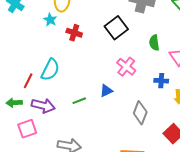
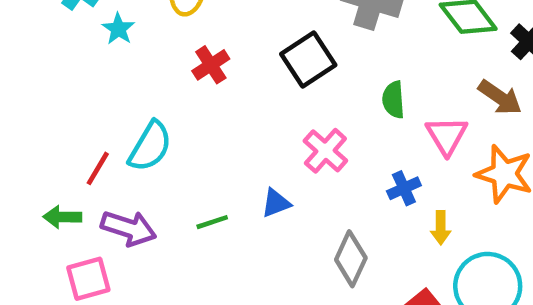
cyan star: (50, 20) -> (118, 29), moved
red cross: (74, 33) -> (211, 65), turned 35
blue cross: (161, 81) -> (404, 188), turned -32

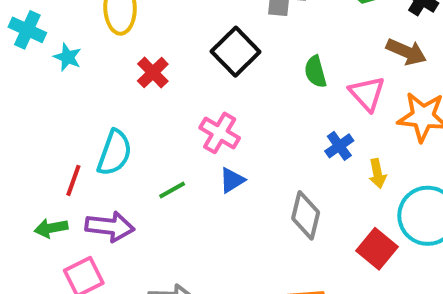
pink cross: (325, 151) -> (220, 133), moved
green line: (212, 222) -> (172, 190), moved

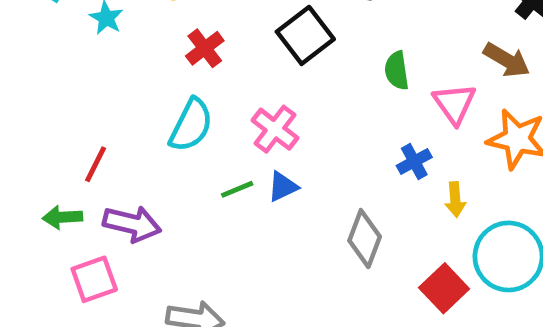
cyan semicircle: (114, 153) -> (191, 125), moved
green line: (172, 190) -> (237, 189), moved

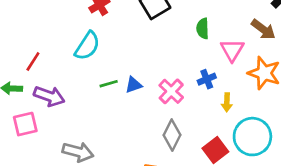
pink cross: (275, 129) -> (171, 91), moved
gray diamond: (365, 239) -> (172, 135), moved

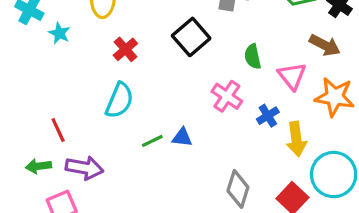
red line: (33, 61) -> (58, 130), turned -48
blue triangle: (134, 85) -> (182, 137), turned 36
pink cross: (171, 91) -> (227, 96), moved
yellow arrow: (227, 102) -> (296, 139), size x1.5

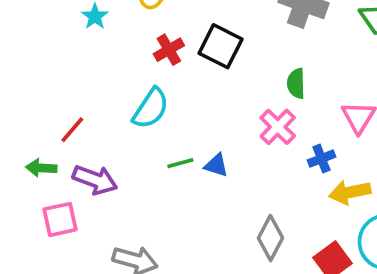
black square: (191, 37) -> (221, 46), moved, turned -33
green semicircle: (253, 56) -> (296, 83), moved
red line: (58, 130) -> (72, 130), turned 55
yellow arrow: (296, 139) -> (350, 192), turned 76

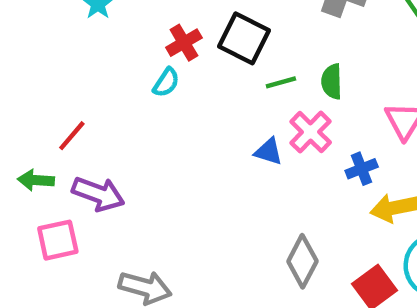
cyan semicircle: (151, 108) -> (166, 82), moved, size x0.6
green line: (180, 163) -> (281, 82), moved
blue triangle: (216, 165) -> (269, 152), moved

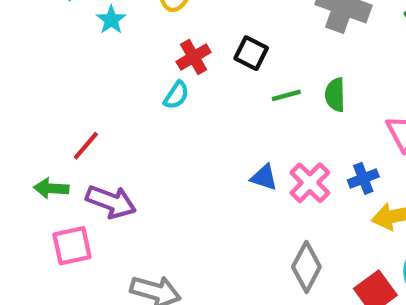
black square: (244, 38) -> (251, 53), size x0.7
pink cross: (311, 132) -> (310, 183), moved
blue triangle: (269, 152) -> (264, 177), moved

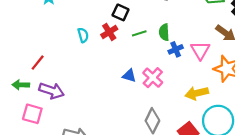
red cross: (194, 57) -> (109, 32), moved
cyan semicircle: (176, 95) -> (83, 35), turned -48
blue cross: (363, 178) -> (176, 49), moved
pink square: (72, 246) -> (32, 114), turned 30

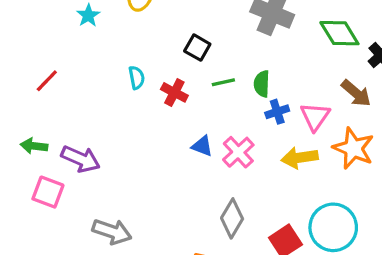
red cross: (109, 32) -> (174, 92), moved, turned -35
red line: (38, 63) -> (47, 81), moved
yellow arrow: (197, 93) -> (300, 158), moved

